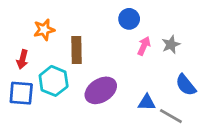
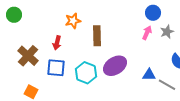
blue circle: (129, 19) -> (153, 13), moved
cyan hexagon: (54, 81) -> (86, 73), moved

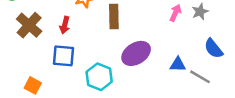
brown cross: (28, 56) -> (29, 25), moved
cyan hexagon: (86, 73) -> (99, 77), moved

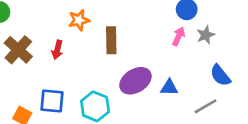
blue square: (63, 56) -> (52, 101), moved
blue triangle: (178, 64) -> (169, 87), moved
gray line: (200, 77) -> (206, 106), turned -60

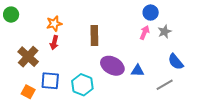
orange star: (79, 20) -> (54, 24), moved
brown cross: (18, 50) -> (28, 57), moved
purple ellipse: (135, 81) -> (112, 66), turned 60

